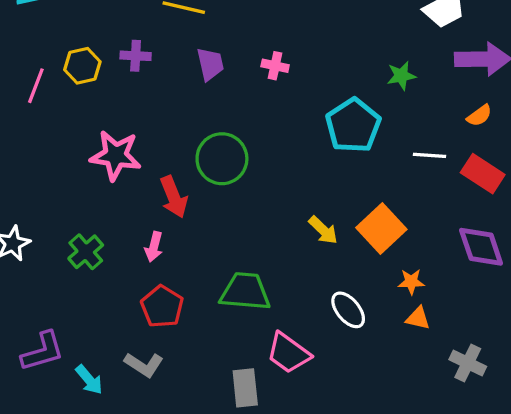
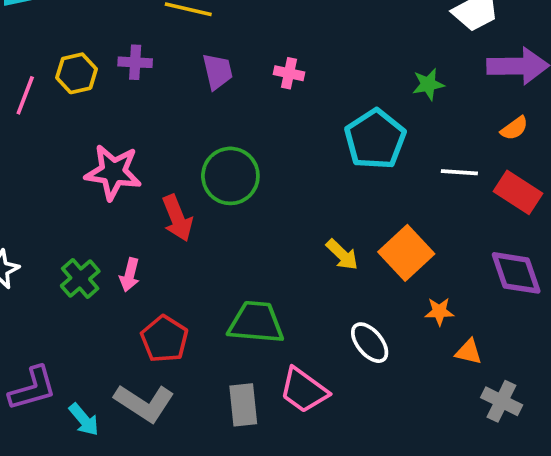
pink arrow: (154, 247) -> (130, 275), moved
orange triangle: (418, 318) -> (469, 352), moved
gray L-shape: (144, 365) -> (144, 403), size x1.4
gray rectangle: (245, 388) -> (243, 405), moved

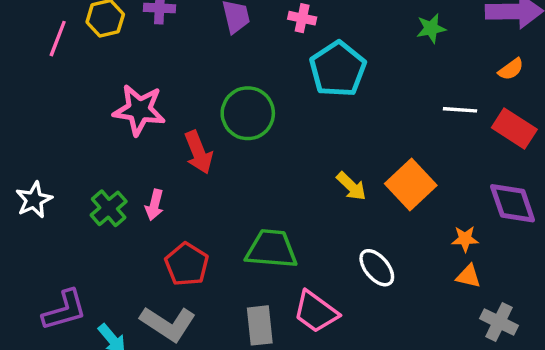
cyan pentagon: (375, 139) -> (338, 69), moved
orange star: (439, 311) -> (465, 239), moved

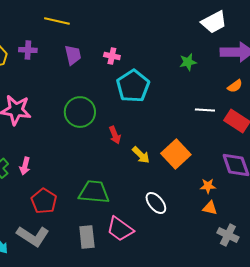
red arrow: (199, 152) -> (115, 135), moved, size x0.7

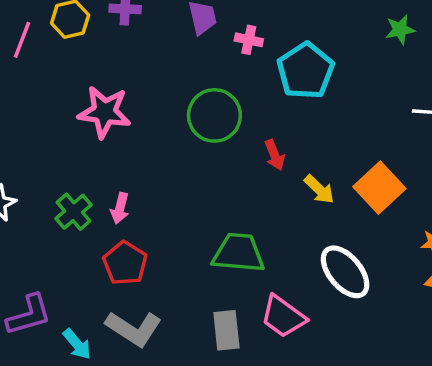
pink cross: (112, 56) -> (249, 40), moved
red pentagon: (44, 201) -> (125, 263), moved
white ellipse: (156, 203) -> (345, 272), size x1.4

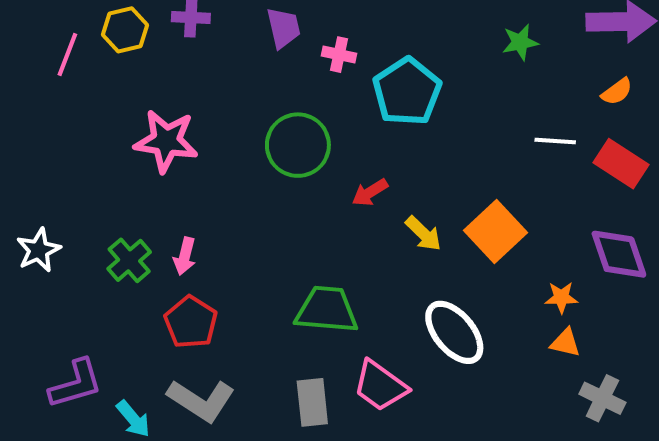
red arrow: (275, 155) -> (370, 192), turned 80

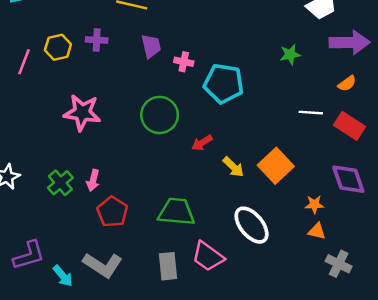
cyan pentagon: (407, 92) -> (224, 84), turned -30
red pentagon: (191, 322) -> (112, 212), moved

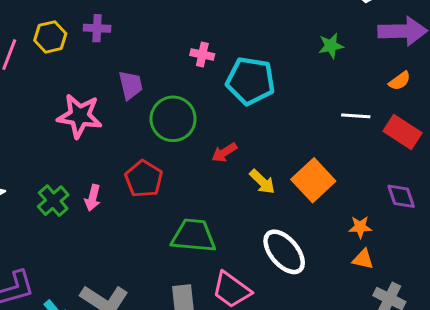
purple trapezoid: (151, 46) -> (131, 85), moved
purple diamond: (348, 179) -> (401, 196), size x0.7
red pentagon: (112, 212) -> (144, 179), moved

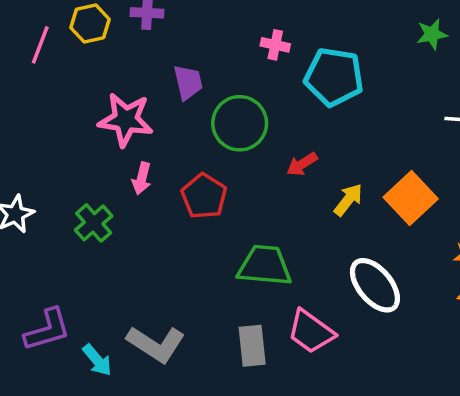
yellow arrow: (262, 182) -> (348, 200), turned -96
pink arrow: (93, 198) -> (142, 178), moved

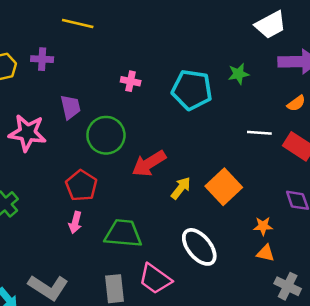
cyan pentagon: (334, 77) -> (192, 90), moved
red arrow: (302, 164) -> (149, 163), size x1.6
pink arrow: (142, 178) -> (75, 222), moved

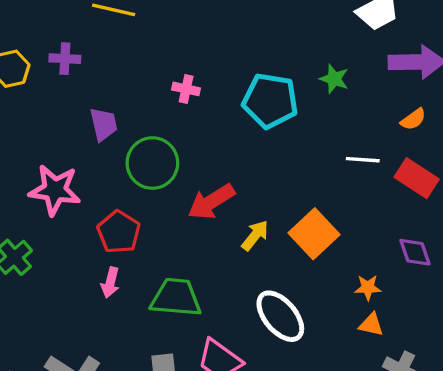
green star: (239, 74) -> (334, 79), turned 30
pink star: (27, 133) -> (55, 190), moved

